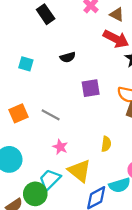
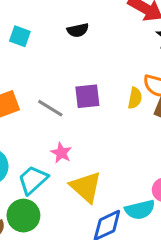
purple square: (91, 88) -> (87, 96), moved
yellow semicircle: (106, 144) -> (135, 98), moved
cyan trapezoid: (50, 179) -> (33, 180), moved

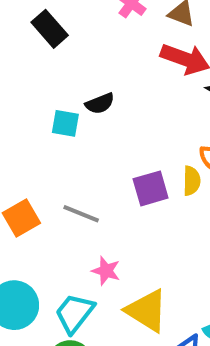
cyan square: (20, 36) -> (65, 123), moved
purple square: (87, 96) -> (151, 188), moved

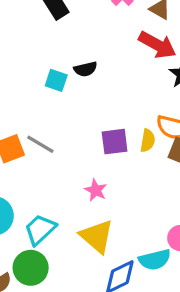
gray line: (81, 214) -> (40, 144), moved
pink star: (106, 271) -> (96, 190), moved

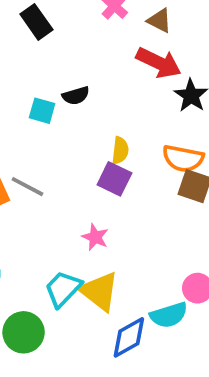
yellow semicircle: (148, 141) -> (120, 150), moved
purple square: (115, 142) -> (114, 179), turned 36
cyan trapezoid: (40, 230) -> (63, 289), moved

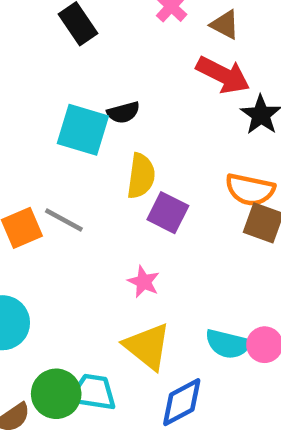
cyan square: (42, 111) -> (83, 130), size x1.6
yellow semicircle: (120, 150) -> (141, 176), moved, size x1.4
cyan trapezoid: (63, 289) -> (93, 392), moved, turned 54
cyan semicircle: (169, 315) -> (228, 344), moved, turned 30

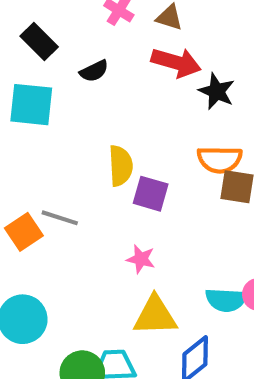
black semicircle: (123, 112) -> (94, 71), moved
cyan square: (83, 130) -> (31, 105), moved
yellow triangle: (147, 346) -> (155, 316), turned -30

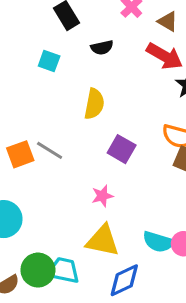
cyan square: (31, 105) -> (49, 61), size x0.6
yellow semicircle: (121, 166) -> (94, 104), moved
pink star: (141, 259) -> (102, 196), turned 30

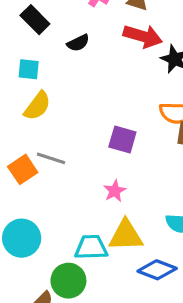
yellow semicircle: (94, 104) -> (37, 106), moved, turned 40
cyan trapezoid: (63, 270) -> (91, 247), moved
blue diamond: (124, 280) -> (157, 270), turned 60

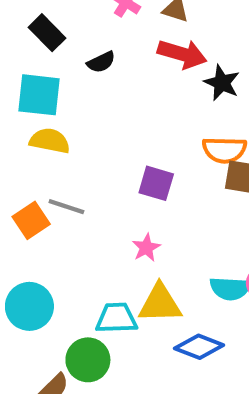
cyan square: (29, 69) -> (39, 95), size x1.6
yellow semicircle: (37, 106) -> (50, 141), turned -116

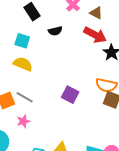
cyan square: (39, 95) -> (22, 41), size x0.7
pink star: (146, 248) -> (23, 121), moved

